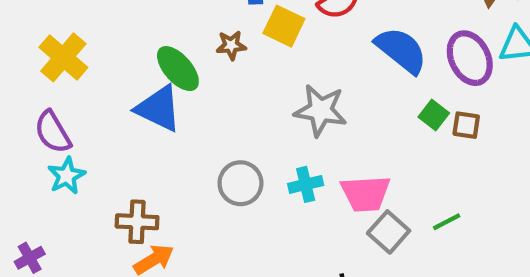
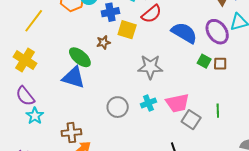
green line: (447, 222) -> (218, 111), turned -56

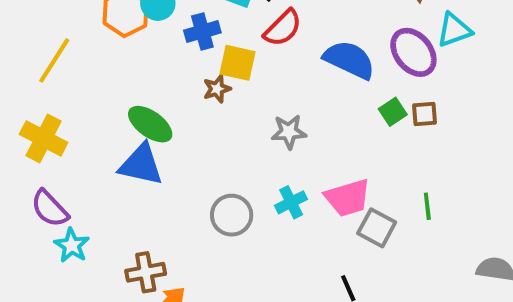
brown star: (103, 42) -> (217, 89), moved
green square: (204, 61) -> (393, 112), turned 32
gray star: (150, 67) -> (289, 132), size x0.7

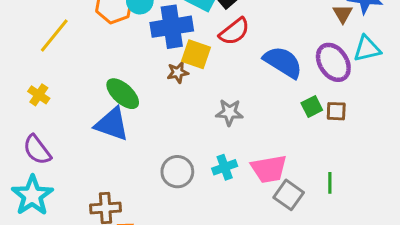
blue cross: (202, 31) -> (172, 27), size x1.5
yellow cross: (44, 138) -> (39, 95), size x0.6
cyan star: (72, 245) -> (32, 196), moved, size x1.5

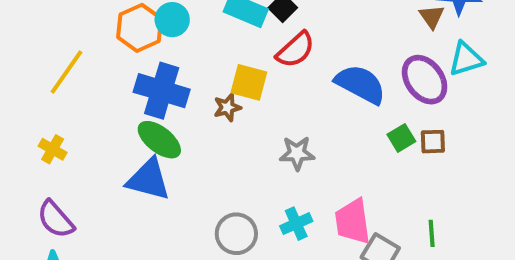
blue cross: (172, 27) -> (162, 91), moved, turned 30
pink trapezoid: (269, 169) -> (353, 222), turned 96

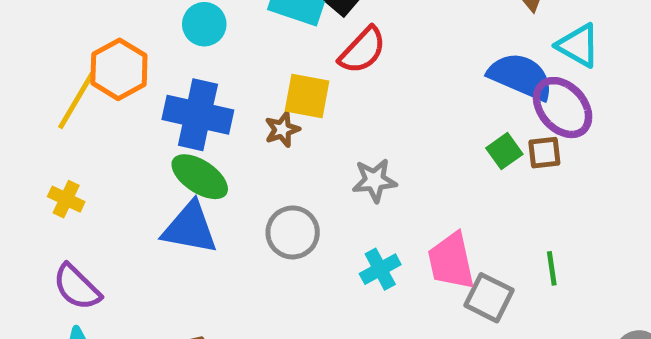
orange hexagon: (140, 28) -> (119, 69), moved
cyan triangle: (466, 59) -> (578, 45), turned 51
purple ellipse: (425, 80) -> (563, 108), moved
blue semicircle: (360, 84) -> (521, 76), moved
gray circle: (236, 234) -> (293, 232), moved

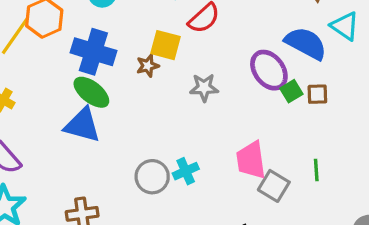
purple ellipse: (563, 108) -> (269, 70), moved
gray star: (374, 180) -> (204, 88), moved
gray circle: (293, 232) -> (152, 177), moved
cyan cross: (380, 269) -> (186, 171), moved

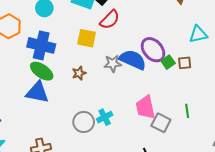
cyan triangle: (345, 26) -> (198, 34), moved, turned -42
blue semicircle: (306, 43) -> (133, 60), moved
brown star: (148, 66) -> (79, 73), moved

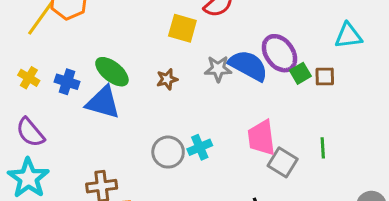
blue cross: (41, 45) -> (67, 82), moved, size x0.6

